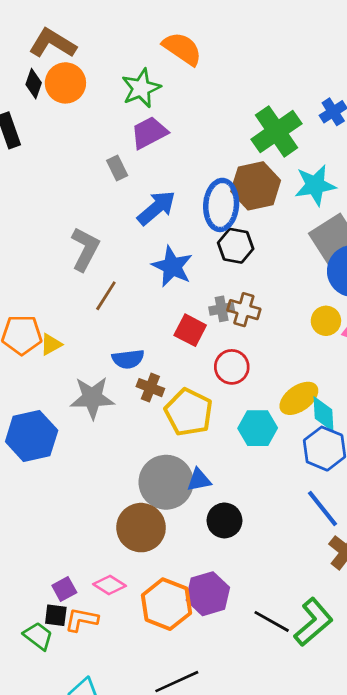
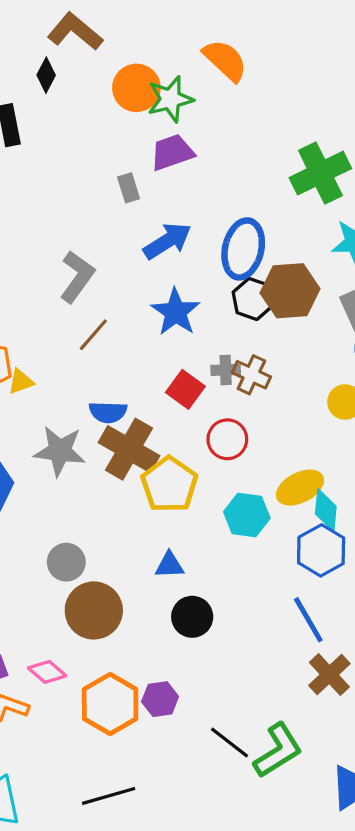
orange circle: (65, 83) -> (136, 88), moved
brown hexagon: (256, 186) -> (290, 291), moved
brown cross: (150, 388) -> (129, 449), size x1.8
gray circle: (166, 482) -> (66, 562), moved, size x0.6
purple hexagon: (208, 594) -> (160, 699), size x0.7

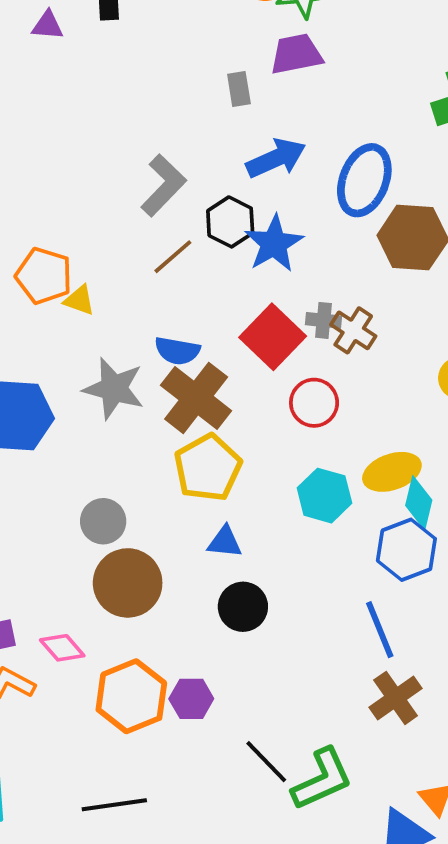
black hexagon: (253, 299) -> (230, 222), moved
yellow triangle: (21, 382) -> (79, 300), turned 32
red square: (185, 389) -> (273, 337), size x1.4
yellow pentagon: (169, 485) -> (208, 468), moved

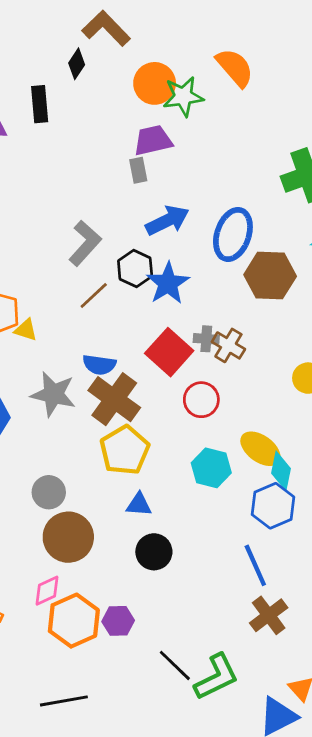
purple trapezoid: (296, 54) -> (153, 140), moved
yellow ellipse: (392, 472) -> (260, 449), turned 57
pink diamond: (62, 648) -> (47, 591), moved, turned -72

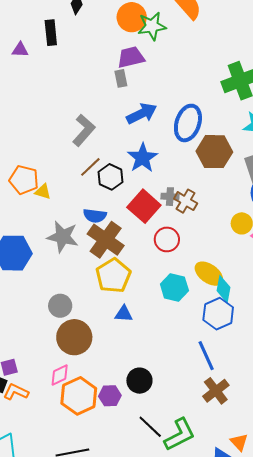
black hexagon: (135, 268) -> (111, 177), moved
black circle: (154, 552) -> (139, 381), moved

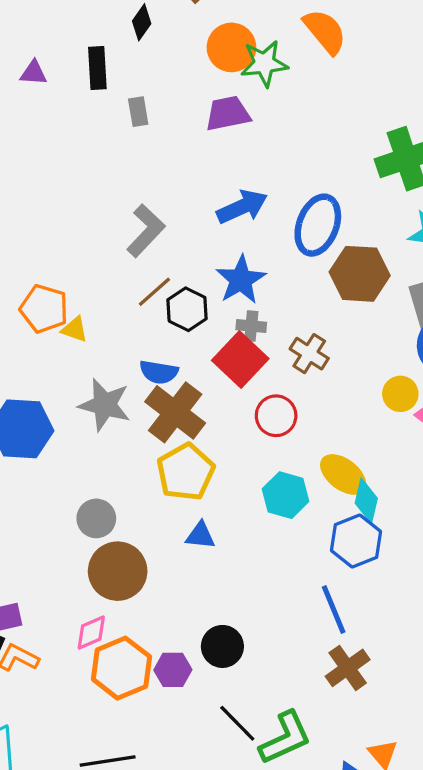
purple triangle: (20, 50) -> (34, 73), moved
gray rectangle: (121, 78) -> (138, 112), moved
gray cross: (170, 197) -> (251, 326), moved

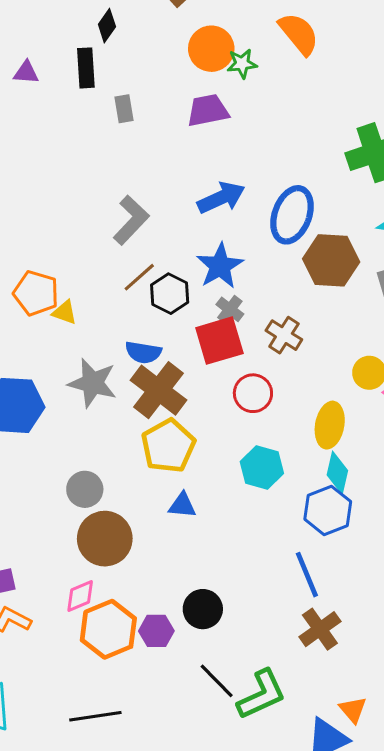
black diamond: (142, 22) -> (107, 26), moved
green star: (264, 63) -> (242, 64), size x0.7
gray cross: (251, 326) -> (230, 309), turned 32
red square: (240, 359) -> (219, 341), turned 30
yellow ellipse: (343, 474) -> (330, 425), moved, turned 63

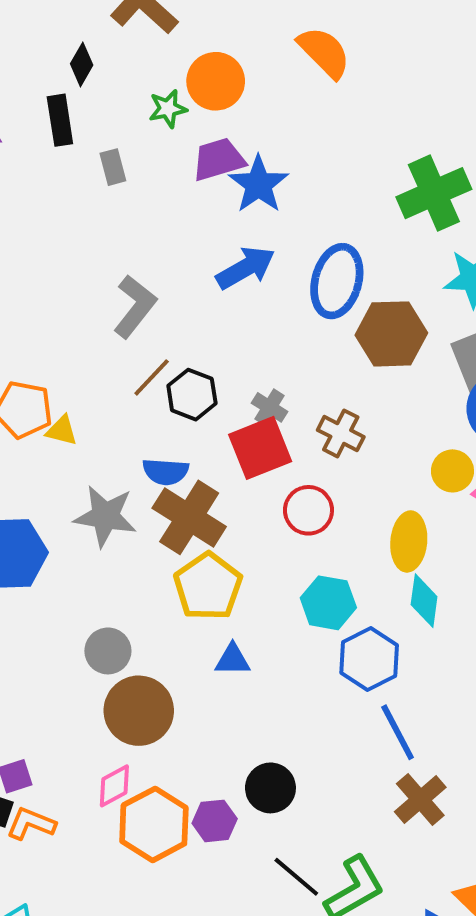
green star: (242, 64) -> (168, 109), moved
blue star: (220, 266) -> (259, 184), moved
blue hexagon: (328, 510) -> (369, 659), moved

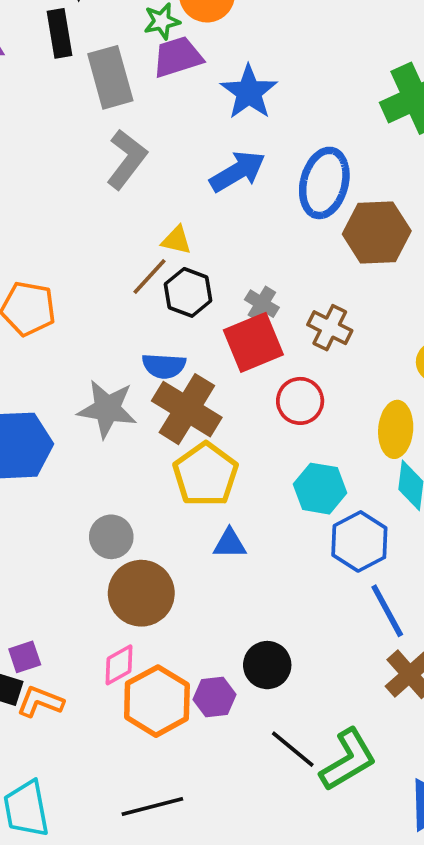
purple trapezoid: (219, 159) -> (178, 57), moved
gray rectangle: (113, 167) -> (110, 77), size x1.8
gray L-shape: (135, 307) -> (127, 159), moved
yellow triangle: (62, 431) -> (176, 240), moved

